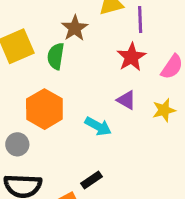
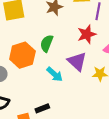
green semicircle: (56, 56) -> (47, 43), moved
purple triangle: (126, 100) -> (77, 61), size x1.5

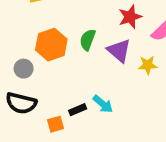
green semicircle: (47, 43) -> (88, 40), moved
cyan arrow: (55, 74) -> (103, 104), moved

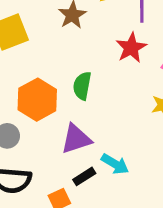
purple triangle: (119, 51) -> (76, 139), moved, turned -50

